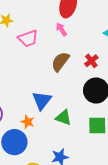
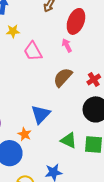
pink trapezoid: (28, 38) -> (33, 51), turned 75
green triangle: (63, 118) -> (69, 140), moved

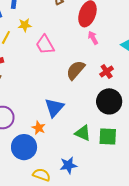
pink arrow: (67, 45) -> (93, 38), moved

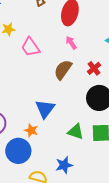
pink arrow: (93, 38) -> (71, 43), moved

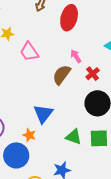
pink arrow: (71, 43) -> (76, 56), moved

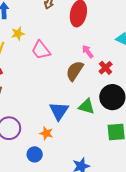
green triangle: (74, 137) -> (87, 106), moved
blue circle: (16, 155) -> (35, 154), size x0.6

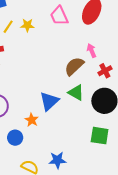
yellow star: (18, 34) -> (27, 25), moved
pink trapezoid: (41, 50) -> (59, 16), moved
green triangle: (87, 106) -> (76, 92), moved

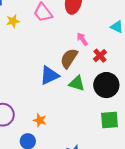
yellow star: (27, 25) -> (13, 21), moved
blue triangle: (49, 101) -> (49, 75), moved, turned 30

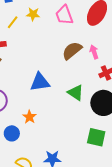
brown semicircle: (69, 58) -> (72, 51), moved
blue triangle: (49, 75) -> (40, 82), moved

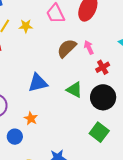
yellow star: (33, 14) -> (26, 26), moved
green square: (96, 137) -> (99, 132), turned 30

